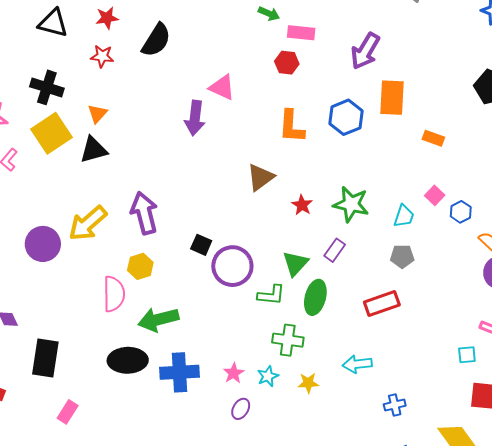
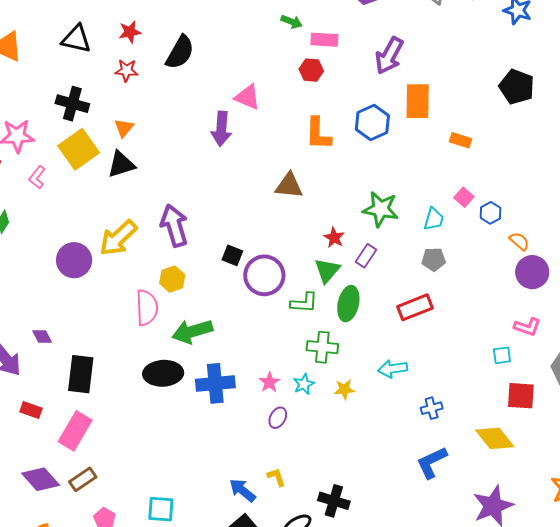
brown triangle: (260, 177) -> (289, 186), turned 44
red star: (302, 205) -> (334, 238), moved
pink rectangle: (68, 412) -> (75, 431), moved, size x1.6

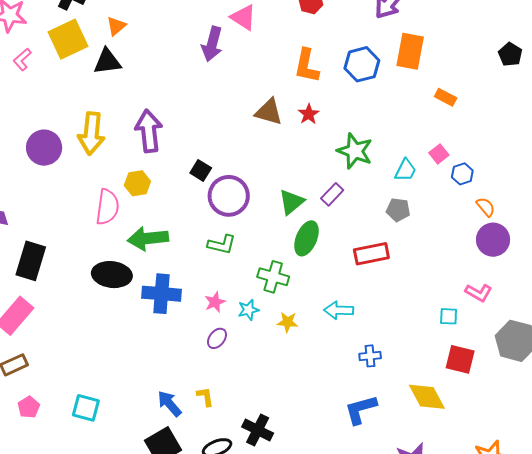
black pentagon: (517, 87) -> (510, 54), size x0.7
yellow arrow: (118, 238) -> (91, 133), turned -51
red star: (334, 238) -> (309, 114), moved
green L-shape: (304, 303) -> (222, 244), moved

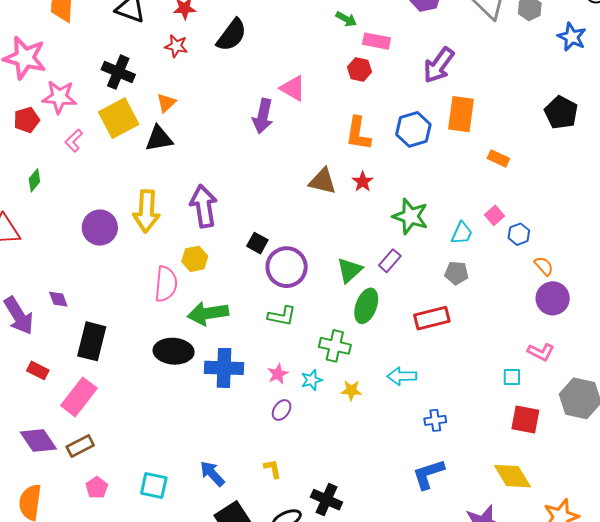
black pentagon: (510, 54) -> (561, 113), size x1.4
yellow diamond: (427, 397) -> (512, 476), moved
blue arrow: (169, 404) -> (212, 474), moved

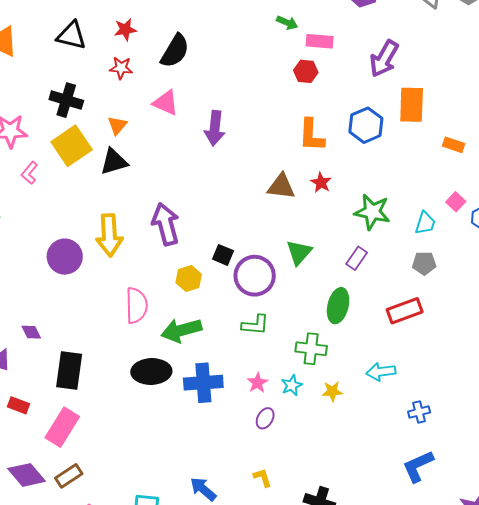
pink triangle: (293, 88) -> (166, 103), moved
yellow hexagon: (195, 259) -> (189, 279), moved
green triangle: (349, 270) -> (299, 252), moved

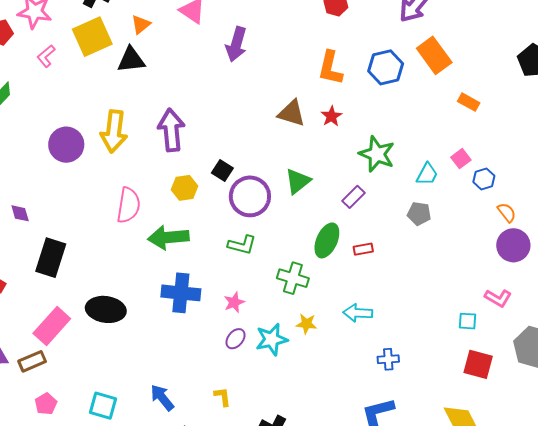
orange rectangle: (412, 105) -> (434, 55), turned -48
red rectangle: (405, 311) -> (363, 249), moved, size x0.6
black ellipse: (151, 372) -> (106, 309), moved
cyan star: (292, 385) -> (272, 339), moved, size x1.5
pink rectangle: (62, 427) -> (52, 326), moved

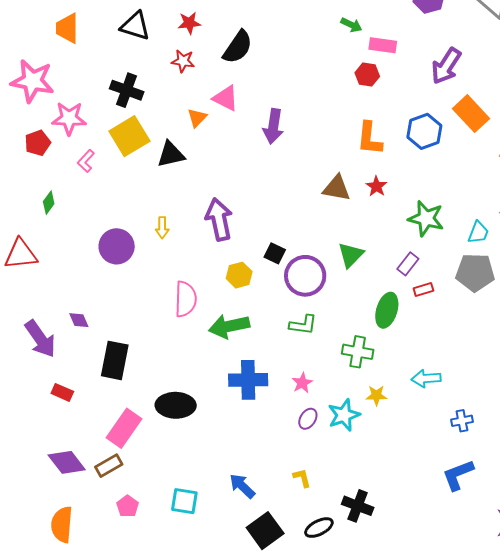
orange triangle: (141, 25) -> (197, 118), moved
yellow arrow: (114, 131) -> (162, 228), size x0.5
gray pentagon: (419, 214) -> (475, 273), size x1.6
red rectangle: (363, 249) -> (423, 290), moved

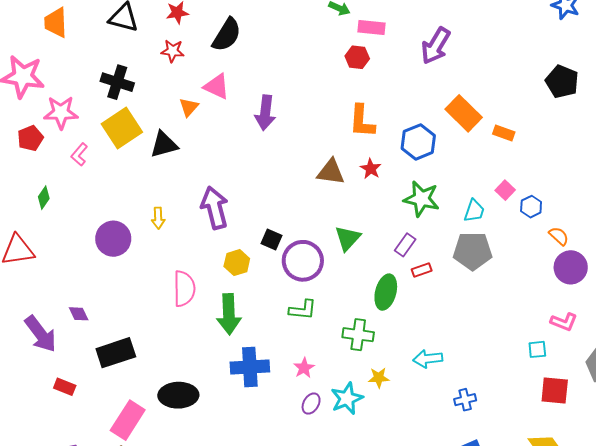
orange rectangle: (471, 114) -> (464, 113), moved
blue hexagon: (424, 131) -> (418, 142), moved
green arrow: (229, 326) -> (229, 314), turned -78
black rectangle: (115, 360) -> (116, 353), turned 63

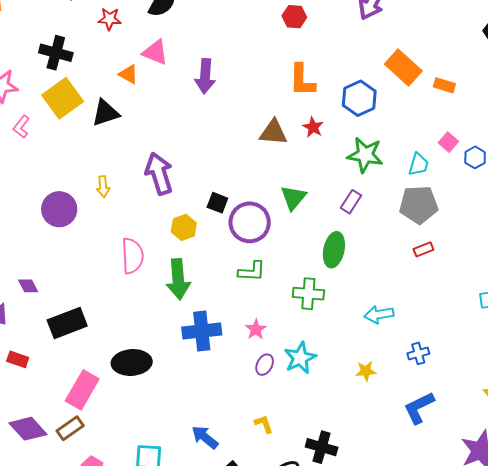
orange triangle: (189, 107) -> (128, 74), turned -40
red rectangle: (422, 270) -> (423, 249), moved
yellow star: (379, 378) -> (366, 371), moved

